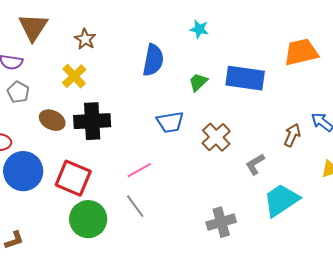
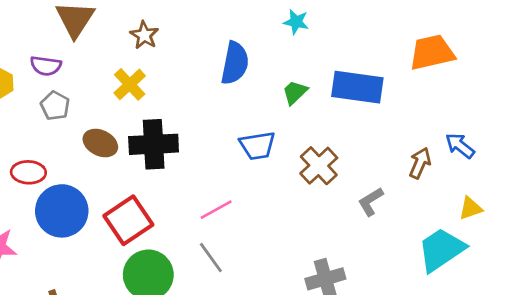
red square: (73, 178) -> (128, 220), turned 33
cyan trapezoid: (281, 200) -> (441, 250), moved

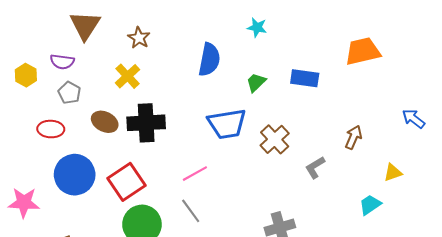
blue rectangle: (357, 87) -> (305, 78), size x0.7
blue trapezoid: (257, 146) -> (227, 124), size x1.4
blue arrow: (460, 146) -> (414, 119), moved
red ellipse: (28, 172) -> (51, 129), moved
cyan trapezoid: (441, 250) -> (370, 205), size x0.6

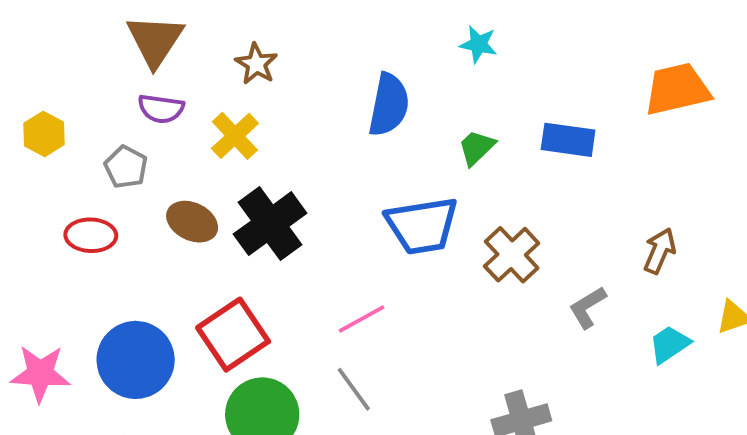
purple semicircle: (62, 62) -> (161, 109), moved
black cross: (146, 123) -> (270, 224), turned -33
blue circle: (75, 175) -> (136, 360), moved
cyan trapezoid: (370, 205) -> (669, 344), moved

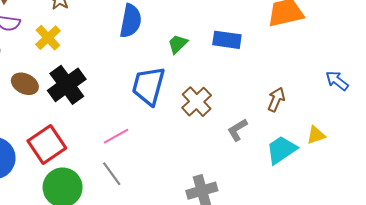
blue trapezoid: (422, 226) -> (148, 86), turned 114
cyan trapezoid: (669, 344) -> (281, 150), size x1.4

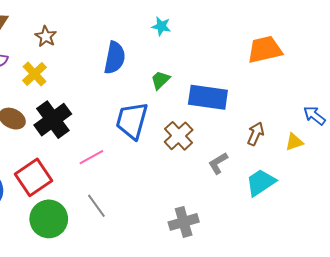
blue rectangle: (227, 40) -> (208, 97), moved, size x1.4
yellow triangle: (316, 135) -> (294, 142), moved
pink line: (116, 136) -> (91, 157), moved

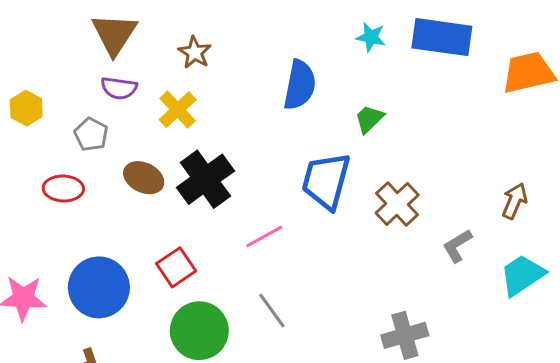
blue rectangle: (208, 97) -> (442, 37), moved
red square: (34, 177) -> (176, 267), size x0.7

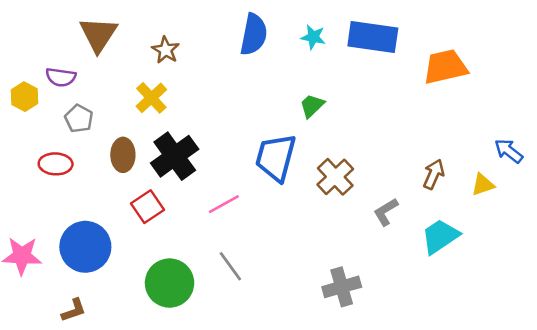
blue semicircle: (300, 85) -> (254, 34), moved
purple semicircle: (119, 88) -> (61, 77), moved
brown ellipse: (144, 178) -> (123, 155), turned 64
red square: (176, 267) -> (148, 207), moved

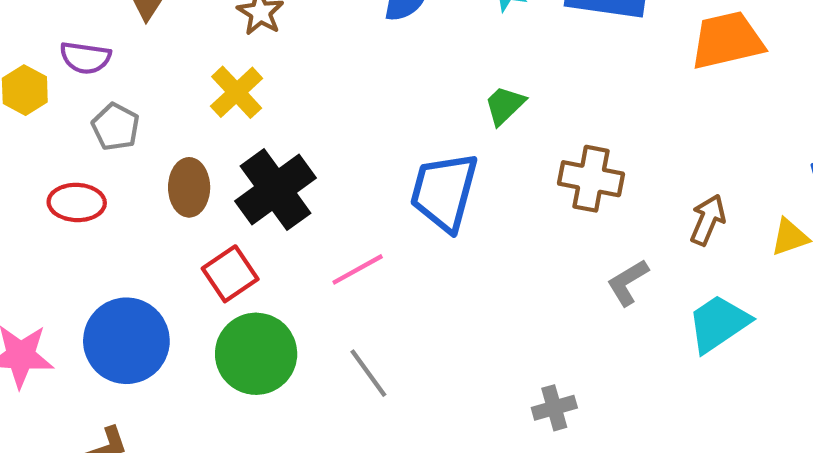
brown cross: (335, 177) -> (591, 179), moved, turned -36
green circle: (170, 283) -> (256, 354), moved
gray cross: (342, 287) -> (554, 408), size x0.7

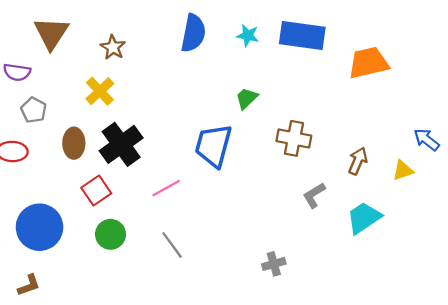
green circle: (256, 354) -> (111, 234), size x0.7

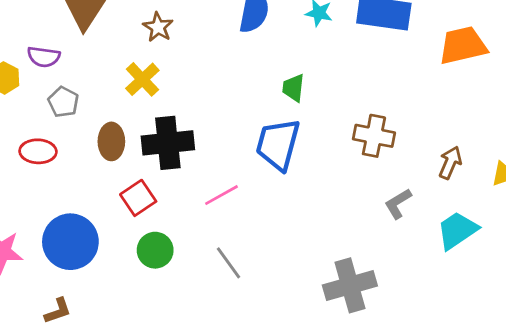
green trapezoid: (247, 98) -> (293, 88), moved, turned -40
black cross: (121, 144) -> (168, 143), turned 30
gray cross: (274, 264) -> (350, 285), size x1.8

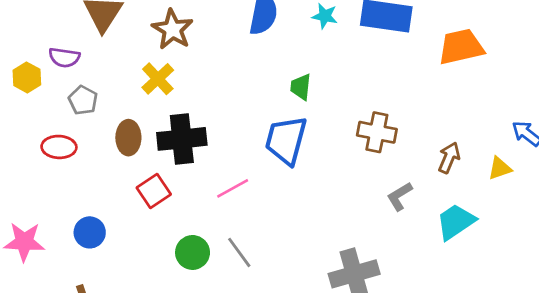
brown star: (158, 27) -> (172, 29), size x1.4
blue circle: (70, 242) -> (90, 232), size x0.6
green circle: (155, 250) -> (193, 252), moved

